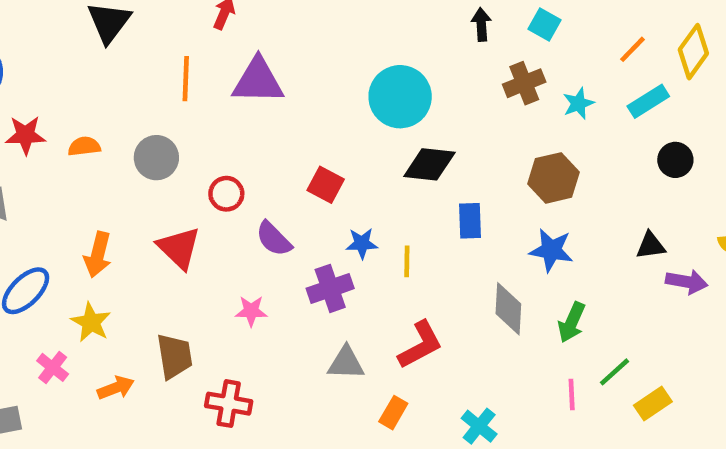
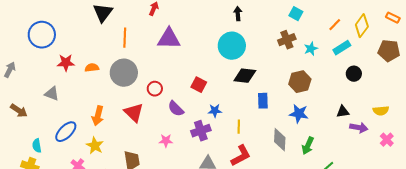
black arrow: (481, 24) -> (238, 14), moved
orange line: (186, 79) -> (125, 38), moved
gray circle: (156, 158) -> (124, 73), size x1.4
yellow line: (407, 261) -> (239, 127), moved

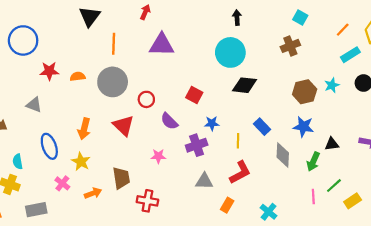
cyan star: (311, 49) -> (332, 85), moved
blue rectangle: (263, 101) -> (262, 127), moved, turned -42
black triangle: (343, 112) -> (332, 144), moved
blue ellipse: (66, 132) -> (49, 146), turned -65

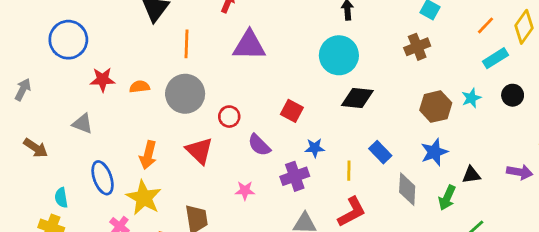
blue star: (303, 127) -> (434, 152), turned -30
yellow star: (81, 162) -> (144, 198), size x1.4

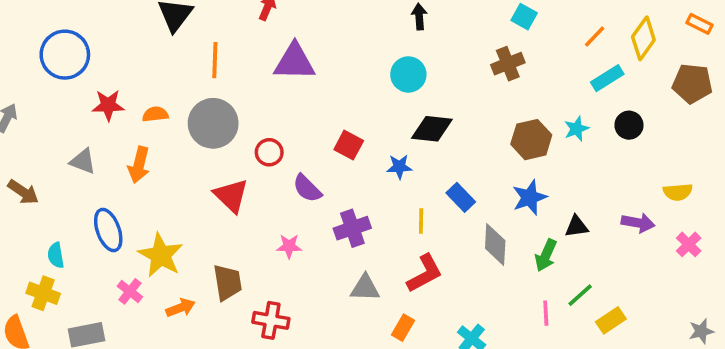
cyan circle: (339, 55) -> (408, 74), size x0.7
blue star: (315, 148) -> (399, 167), moved
orange arrow: (148, 155) -> (139, 165), moved

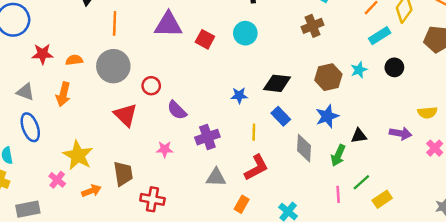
black diamond: (432, 129) -> (277, 83), moved
red square: (349, 145) -> (205, 39), moved
blue ellipse: (108, 230) -> (30, 127), moved

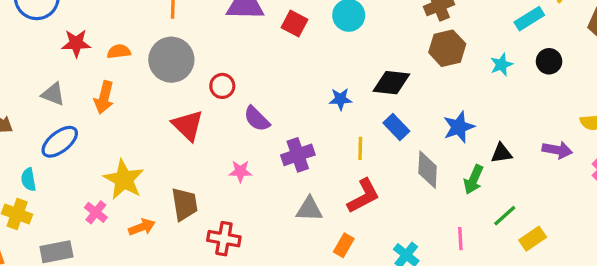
brown hexagon: (328, 77) -> (447, 48), moved
blue ellipse: (30, 127) -> (60, 142), turned 72
pink line: (338, 194) -> (460, 239), moved

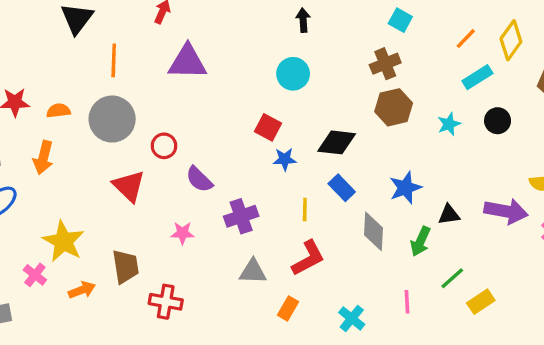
red square: (295, 24) -> (268, 127), moved
purple arrow: (557, 150) -> (506, 211), size x1.4

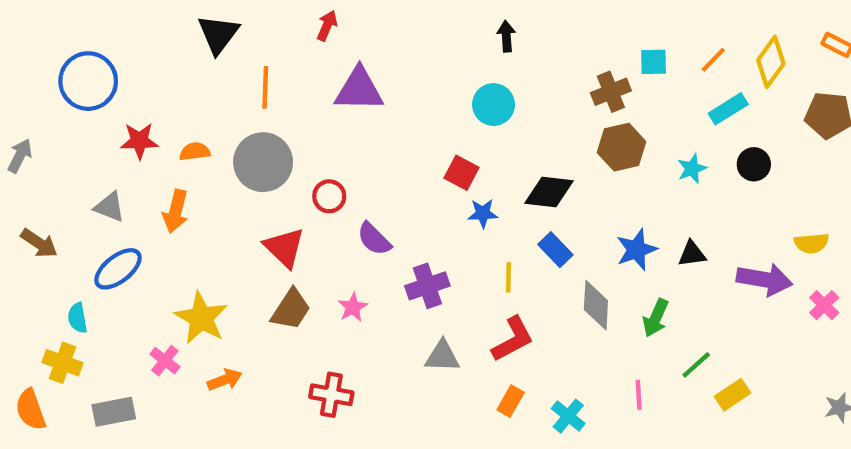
cyan square: (400, 20) -> (654, 62), moved, turned -30
black triangle: (449, 215) -> (692, 254), moved
pink star: (182, 233) -> (353, 307), turned -30
brown trapezoid: (125, 267) -> (291, 309), moved, turned 42
orange rectangle: (288, 308) -> (511, 401), moved

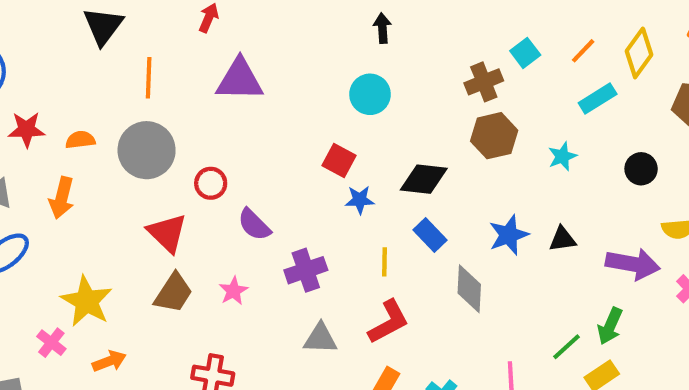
cyan square: (654, 62) -> (525, 53), turned -36
black circle: (754, 164) -> (641, 169), moved
green arrow: (656, 318) -> (610, 326), moved

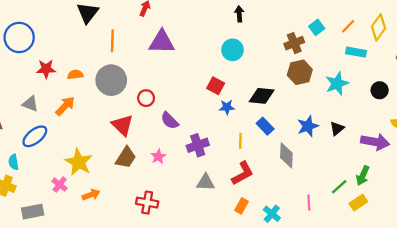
cyan rectangle: (598, 98) -> (356, 52), turned 42
cyan star: (562, 156) -> (337, 84), size x1.5
orange arrow: (62, 198) -> (65, 106), turned -150
black triangle: (562, 239) -> (337, 128), turned -32

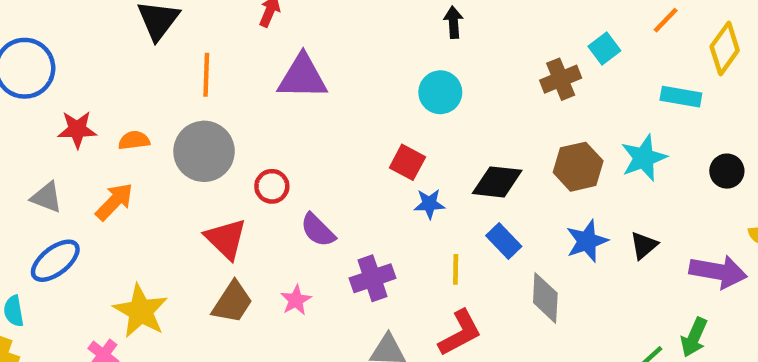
orange line: (348, 26) -> (666, 20), moved
brown hexagon: (300, 72) -> (578, 167), moved

